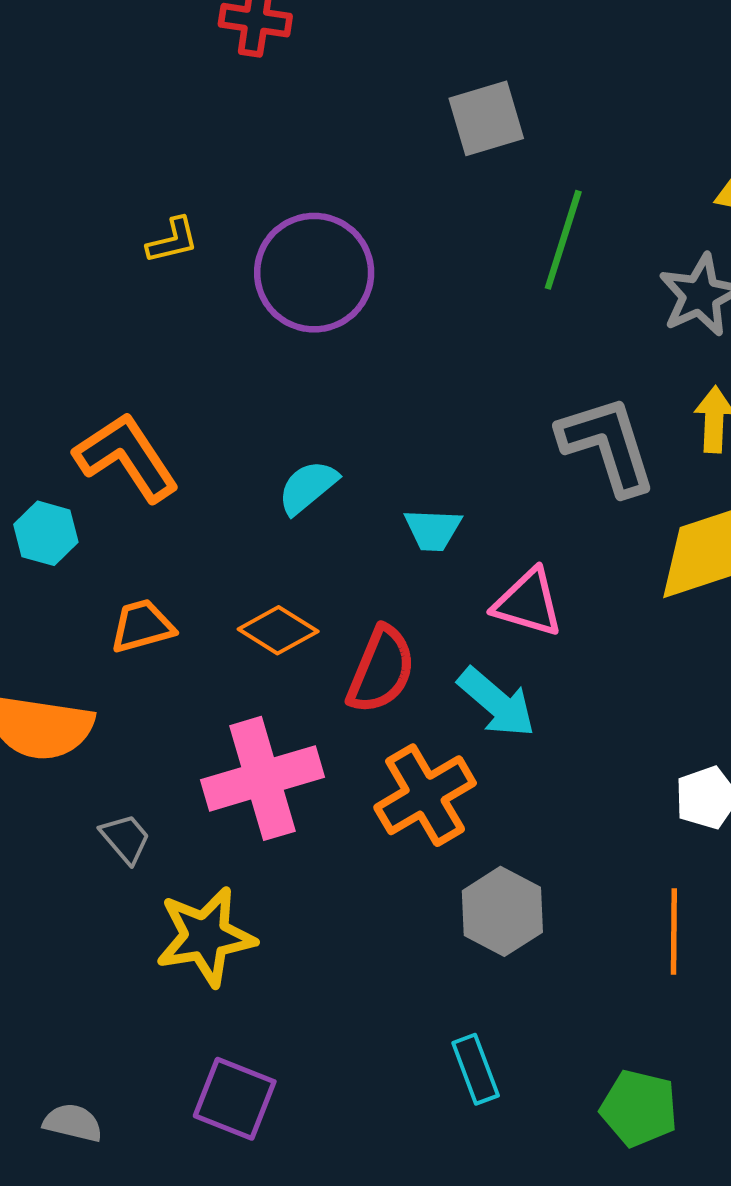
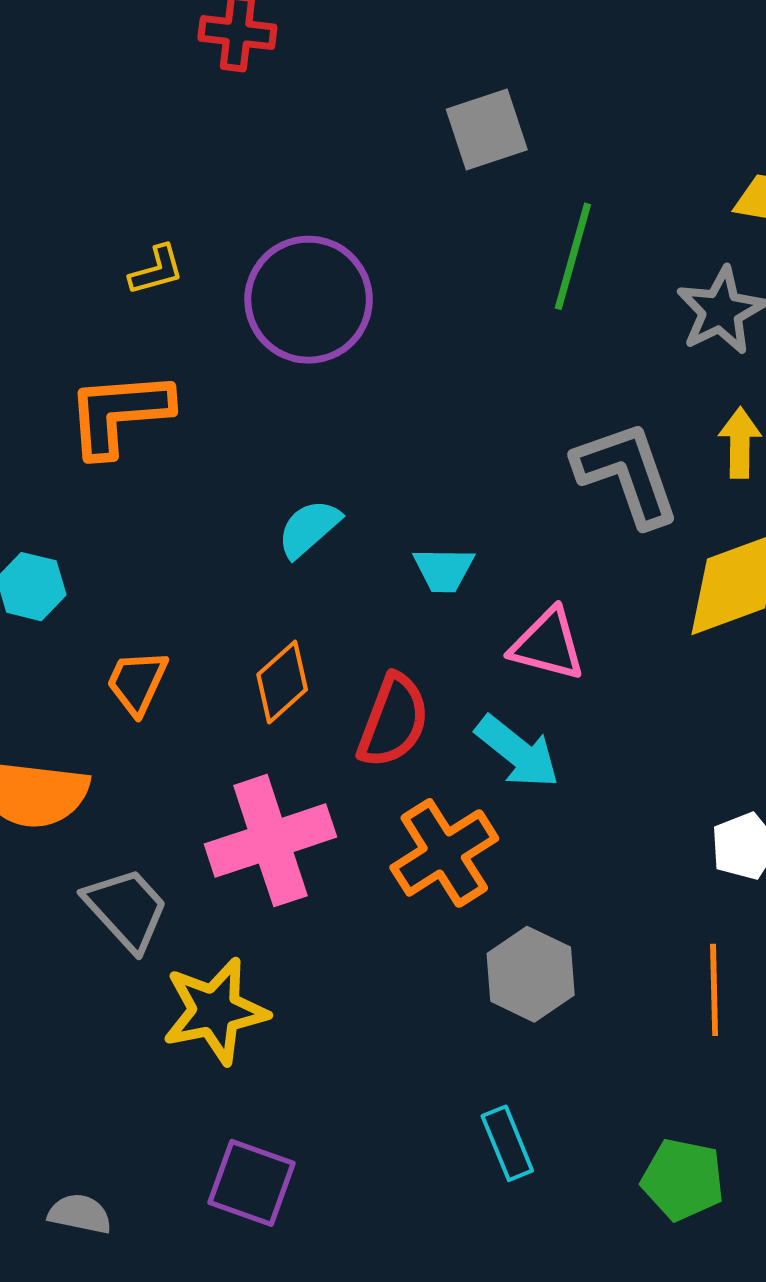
orange L-shape: (127, 457) -> (119, 413), moved, turned -59
orange trapezoid: (142, 626) -> (137, 682), turned -48
orange diamond: (278, 630) -> (282, 682), turned -72
gray trapezoid: (125, 838) -> (126, 909), size x1.6

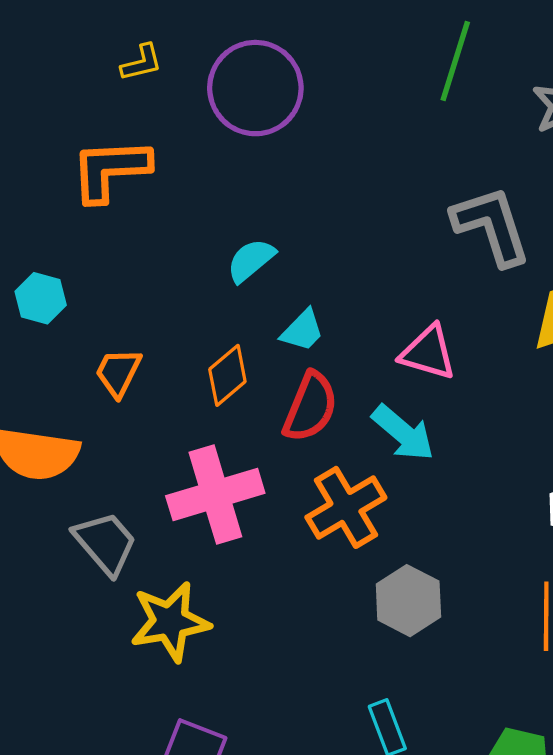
cyan trapezoid: (444, 570) -> (302, 331), moved, turned -48

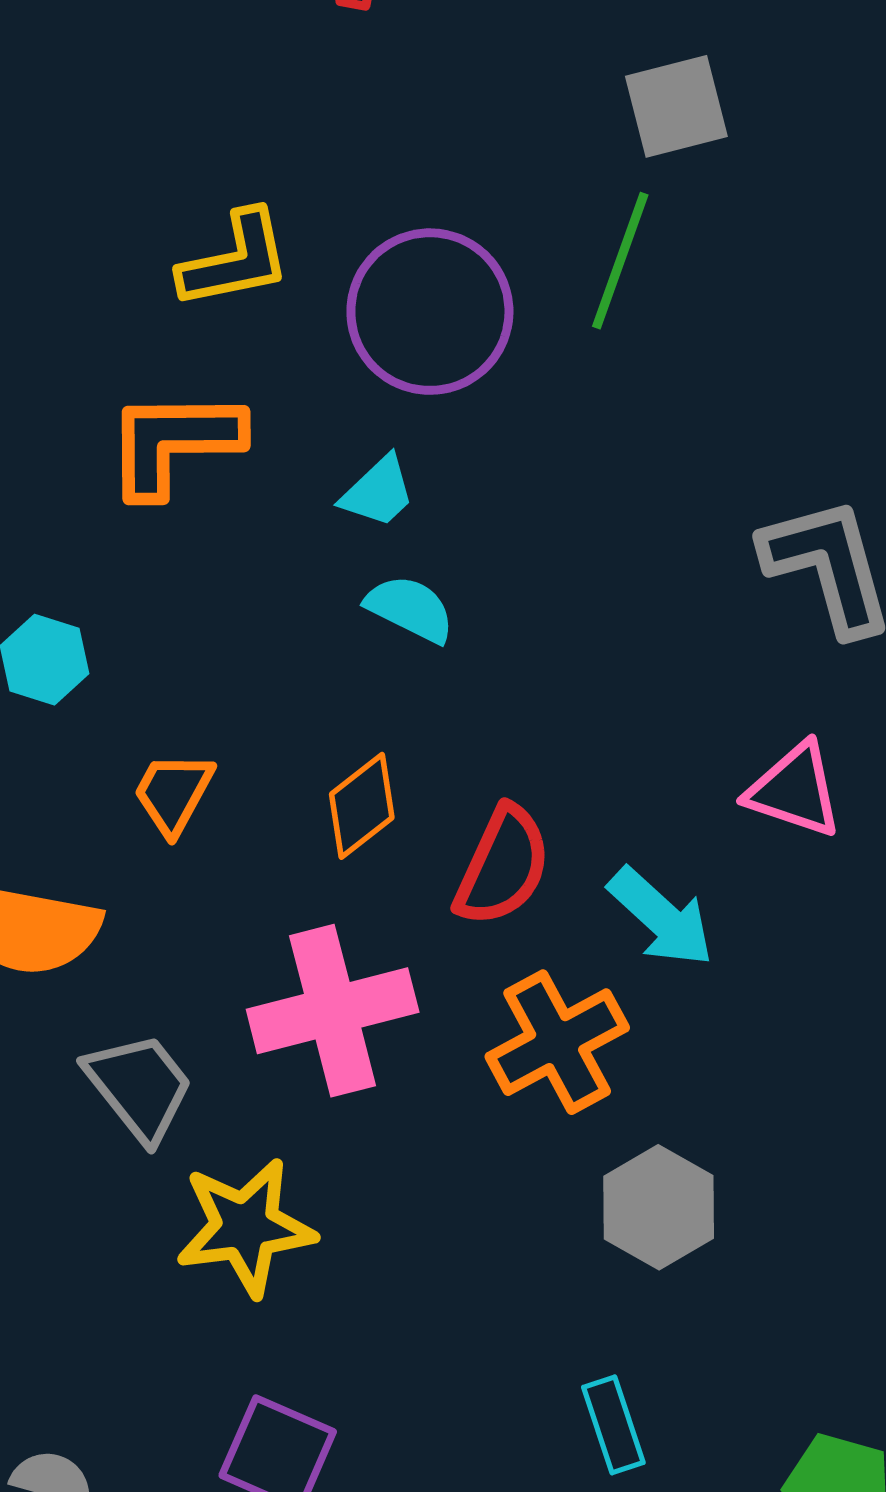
green line: (455, 61) -> (620, 261), moved
yellow L-shape: (142, 63) -> (235, 260), size x1.6
cyan semicircle: (251, 260) -> (410, 609), turned 64
cyan trapezoid: (302, 331) -> (378, 492), moved
pink triangle: (428, 353) -> (795, 790), moved

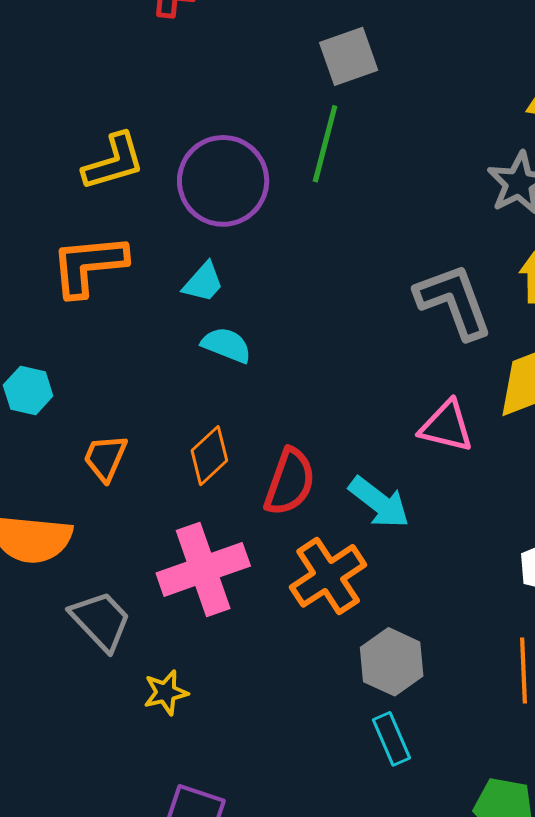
yellow star: (245, 1227) -> (166, 692), size x0.6
cyan rectangle: (613, 1425) -> (392, 739), moved

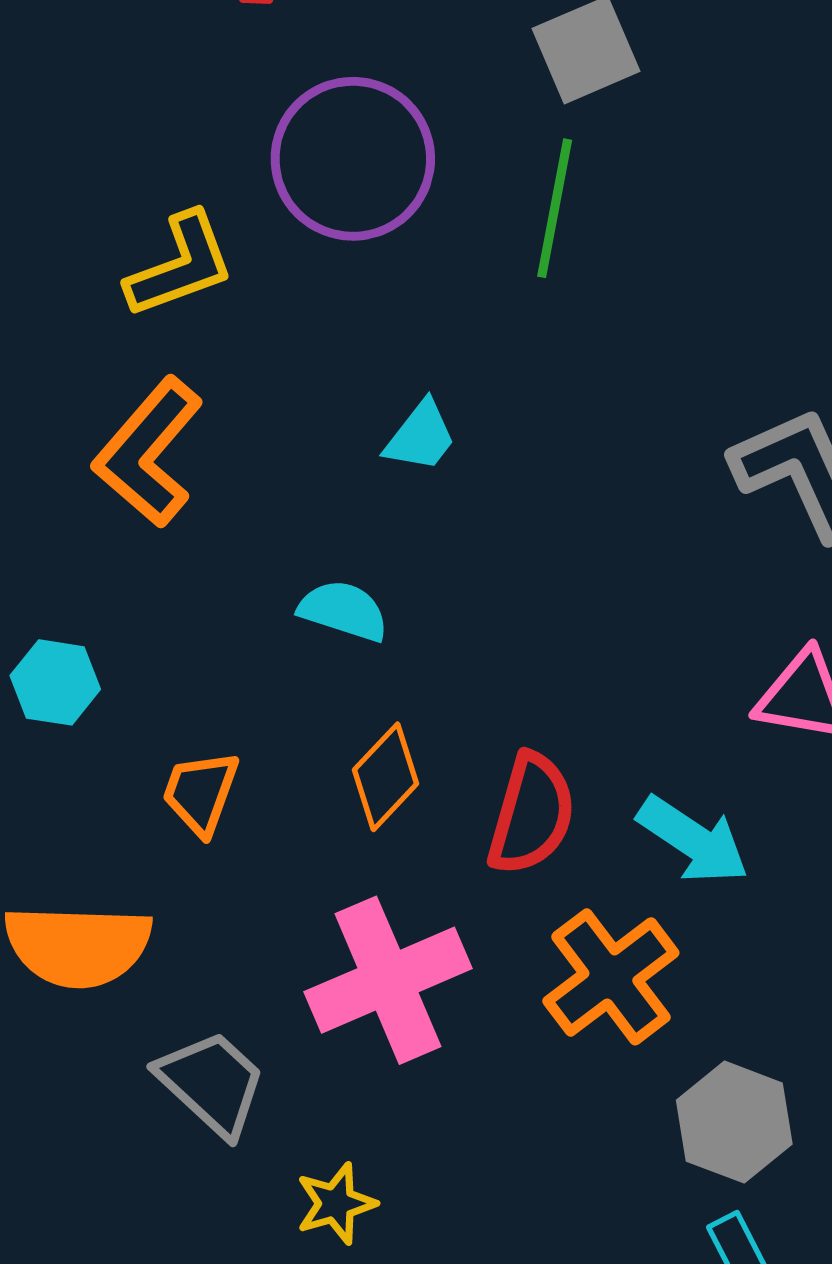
purple circle: (223, 181) -> (353, 159), moved
orange L-shape: (89, 265) -> (148, 452), turned -40
cyan trapezoid: (203, 282) -> (421, 436), moved
cyan semicircle: (226, 345) -> (343, 611), moved

